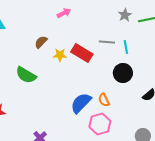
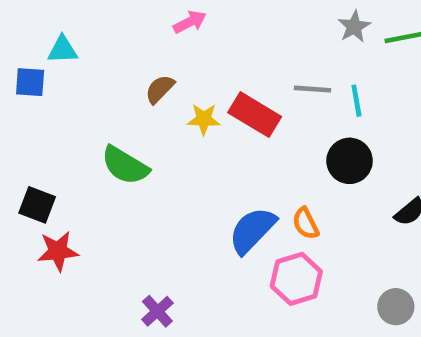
pink arrow: (64, 13) -> (190, 22), moved

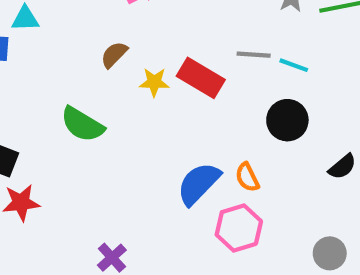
cyan line: (356, 101) -> (294, 65), turned -60

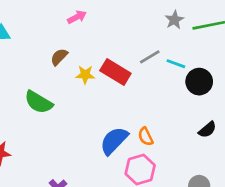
gray line: (254, 55) -> (150, 57), turned -35
black circle: (287, 120) -> (199, 82), moved

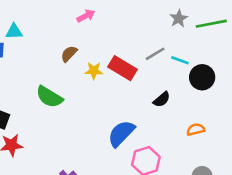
black semicircle: (207, 130) -> (162, 99), moved
orange semicircle: (146, 137) -> (196, 129), moved, turned 102

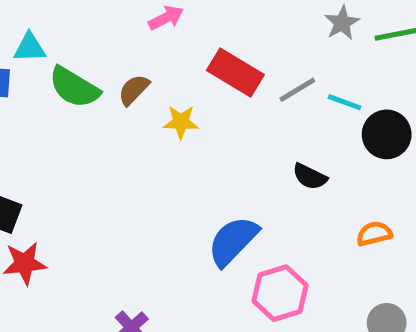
red rectangle: (122, 68) -> (235, 72), moved
green semicircle: (49, 97) -> (74, 87), moved
black semicircle: (162, 99) -> (310, 177), turned 66

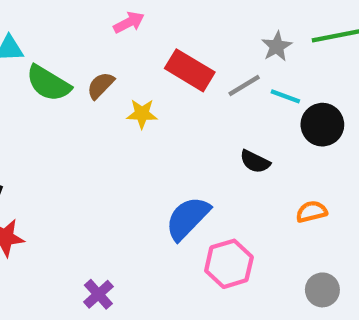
gray star: (342, 23) -> (277, 46), moved

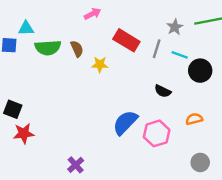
green semicircle: (48, 83) -> (48, 48), turned -35
brown semicircle: (101, 86) -> (77, 49), turned 112
gray line: (244, 86) -> (157, 49), turned -42
pink hexagon: (229, 264) -> (157, 133), moved

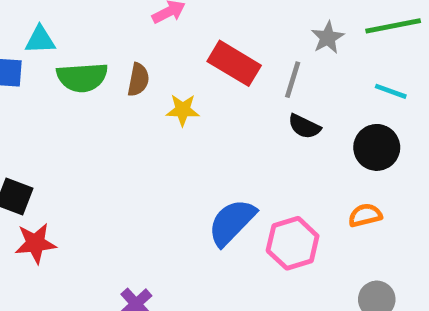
brown semicircle: (77, 49) -> (138, 80), turned 35
cyan line: (180, 55) -> (391, 91), moved
black circle: (200, 71) -> (377, 147), moved
black semicircle: (163, 91) -> (304, 126), moved

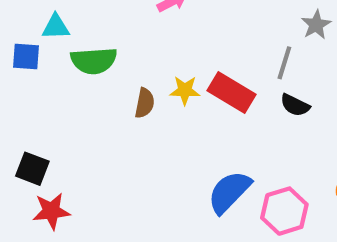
red rectangle: (234, 63) -> (231, 92), moved
brown semicircle: (138, 80) -> (145, 103), moved

